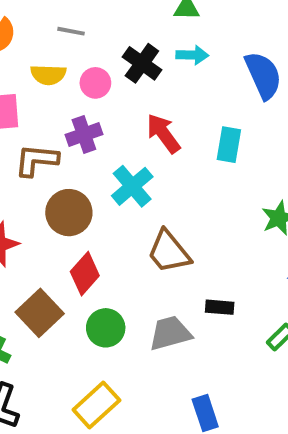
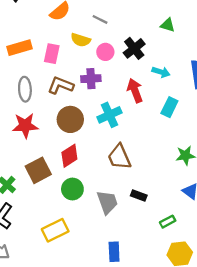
cyan arrow: (192, 55) -> (161, 72), moved
gray trapezoid: (170, 333) -> (107, 202), turned 70

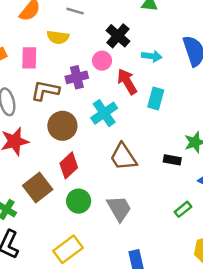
pink circle: (105, 52) -> (102, 61), moved
cyan rectangle: (169, 107) -> (156, 98), moved
black rectangle: (139, 196) -> (172, 160), moved
green rectangle: (168, 222) -> (183, 209), moved

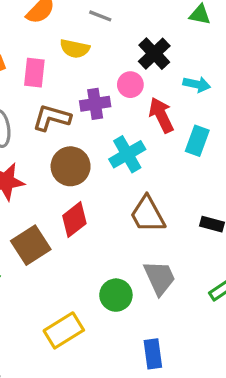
green circle: (79, 201) -> (116, 295), moved
gray trapezoid: (119, 208) -> (159, 278), moved

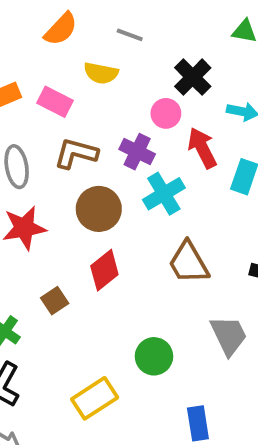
pink rectangle: (34, 73) -> (55, 102), turned -68
purple cross: (95, 104) -> (137, 152), moved, turned 36
brown square: (31, 245) -> (55, 301), size x0.6
gray trapezoid: (159, 278) -> (229, 335), moved

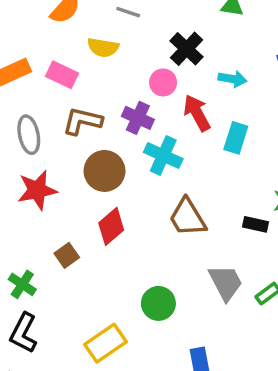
cyan cross: (164, 194) -> (163, 155), turned -33

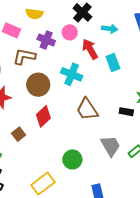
purple cross: (138, 118) -> (46, 40), moved
cyan rectangle: (236, 138) -> (113, 63), turned -36

